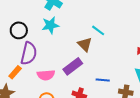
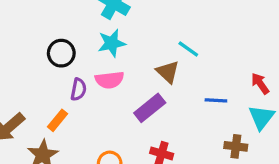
purple semicircle: (29, 53) -> (78, 89), size x0.6
pink semicircle: (46, 75) -> (110, 80), moved
blue line: (103, 80) -> (216, 100), moved

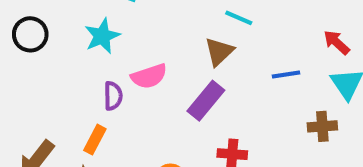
cyan star: (112, 43) -> (102, 36), moved
black circle: (61, 53) -> (30, 34), moved
brown triangle: (168, 72) -> (219, 52), turned 45

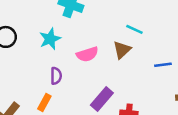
pink semicircle: (149, 76) -> (87, 54), moved
purple rectangle: (206, 101) -> (102, 99), moved

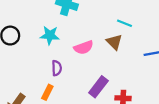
cyan star: (50, 39) -> (50, 35), turned 30
brown triangle: (122, 50) -> (114, 42), turned -30

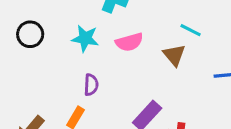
pink semicircle: (84, 47) -> (129, 42), moved

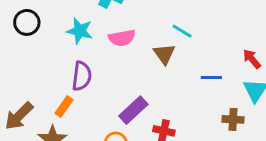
purple semicircle: (91, 85) -> (82, 76), size x1.4

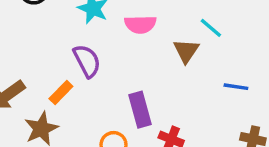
purple semicircle: (82, 76) -> (87, 61), turned -44
purple rectangle: (133, 110) -> (140, 110), turned -72

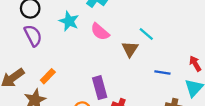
pink semicircle: (140, 24) -> (100, 32), turned 42
purple semicircle: (87, 61) -> (33, 36), moved

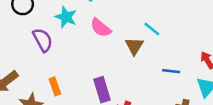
purple semicircle: (33, 36) -> (43, 40), moved
orange rectangle: (48, 76) -> (55, 86), moved, turned -63

